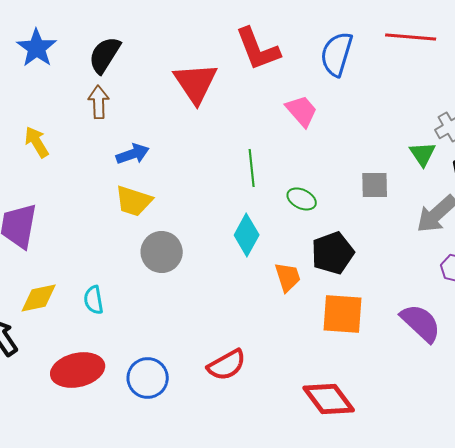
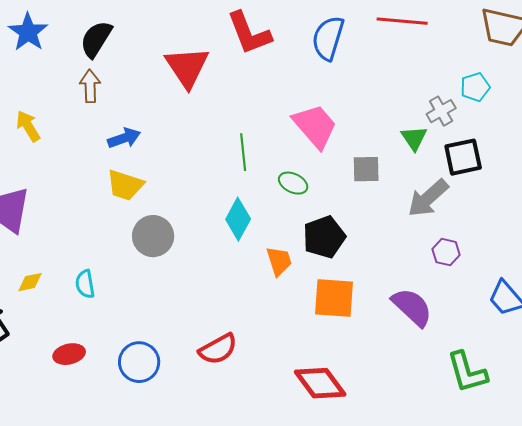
pink trapezoid: (302, 111) -> (315, 126), moved, size x1.4
yellow diamond: (39, 298) -> (30, 282), size x0.7
red ellipse: (78, 370) -> (69, 354), size x0.6

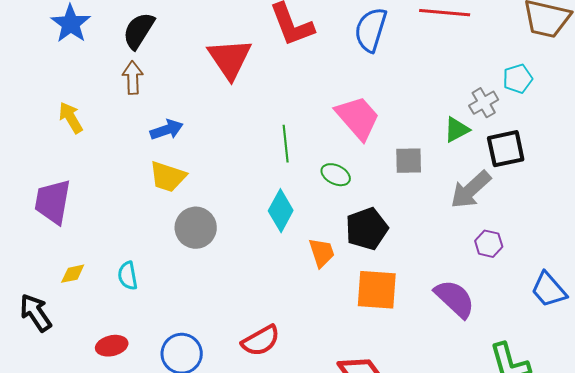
green triangle: (414, 138) -> (457, 130), turned 36

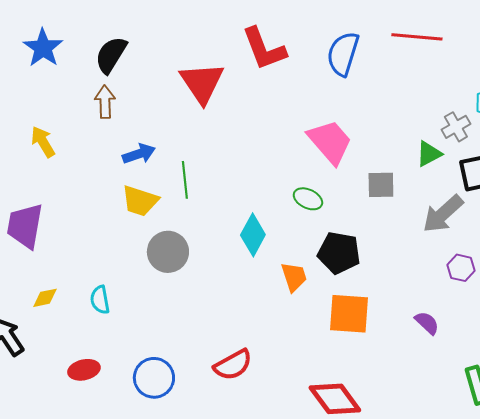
green line: (286, 144) -> (185, 180), moved
black pentagon: (367, 229) -> (339, 253), turned 30
purple semicircle: (455, 299) -> (427, 323), size x0.6

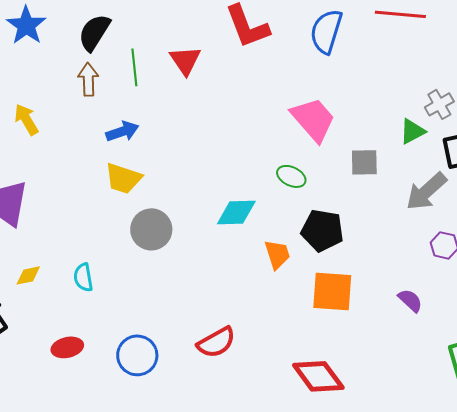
red triangle: (202, 83) -> (185, 60), size x0.7
green line: (185, 180) -> (134, 67), moved
cyan diamond: (253, 235) -> (236, 212), turned 60

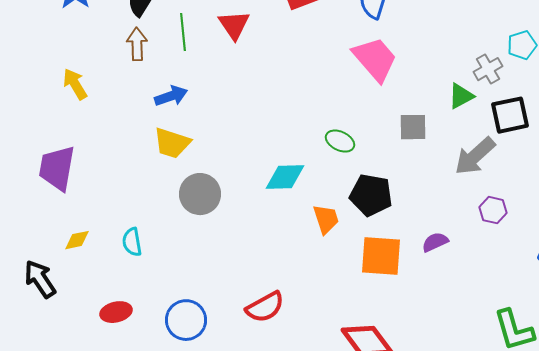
pink trapezoid: (313, 119) -> (375, 59), moved
purple semicircle: (410, 300) -> (435, 242), moved, turned -68

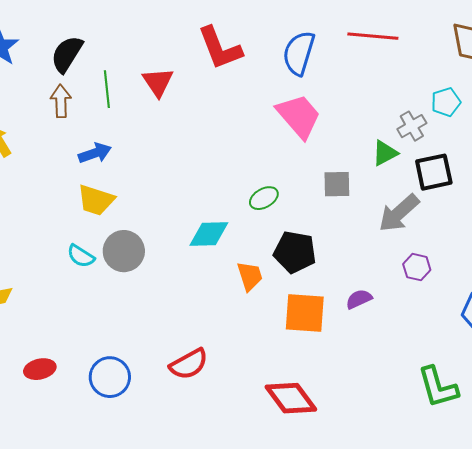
green ellipse: (340, 141) -> (264, 198), turned -56
cyan semicircle: (132, 242) -> (81, 256), moved, turned -48

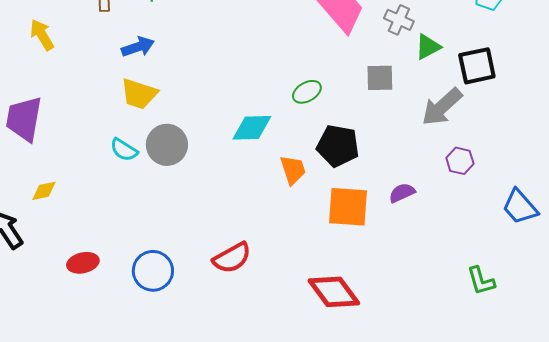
gray cross: (412, 126) -> (399, 20), moved, turned -36
green L-shape: (438, 387) -> (481, 281), size x0.7

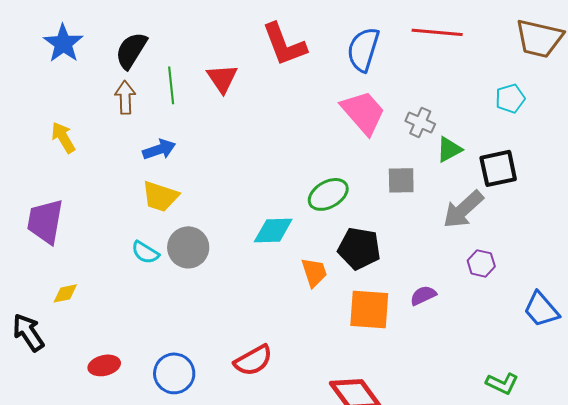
green ellipse: (307, 92) -> (328, 194), size x1.4
green L-shape: (481, 281) -> (502, 383), turned -48

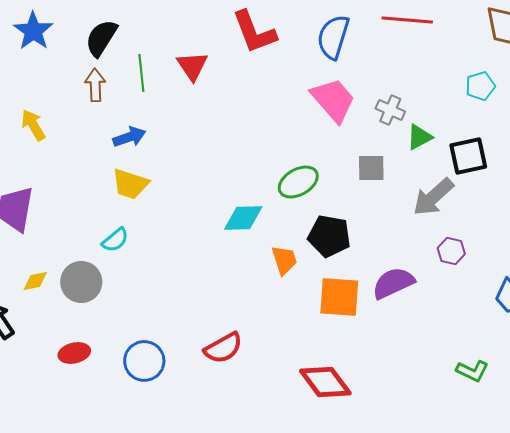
gray circle: (188, 247) -> (81, 282), moved
cyan semicircle: (145, 252) -> (115, 240), turned -72
purple semicircle: (423, 295) -> (393, 283), size x1.6

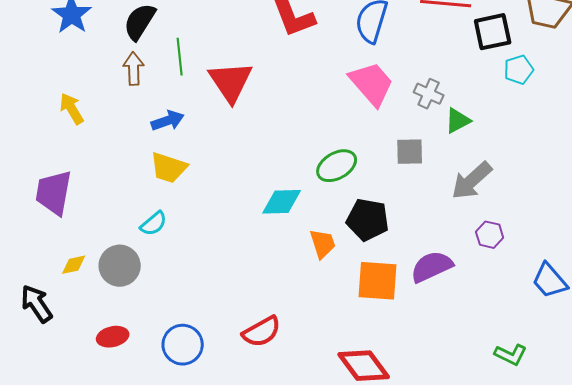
red triangle: (192, 66) -> (231, 82), moved, size x1.4
black square: (468, 156) -> (493, 32), moved

